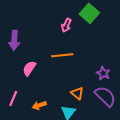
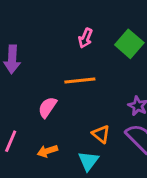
green square: (89, 13) -> (129, 44), moved
pink semicircle: (29, 68) -> (47, 107), moved

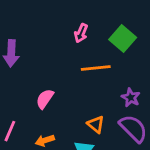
orange line: (80, 80) -> (96, 68), moved

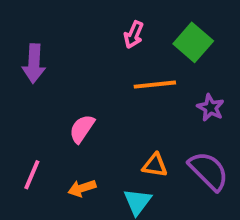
purple star: (131, 98) -> (210, 108), moved
orange triangle: (96, 124) -> (155, 165), turned -30

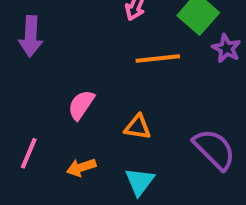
purple star: (210, 108) -> (226, 48), moved
orange triangle: (155, 165) -> (138, 127), moved

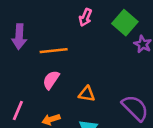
orange line: (158, 58) -> (54, 51), moved

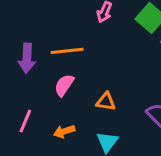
purple arrow: (19, 37) -> (27, 58), moved

